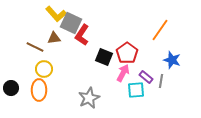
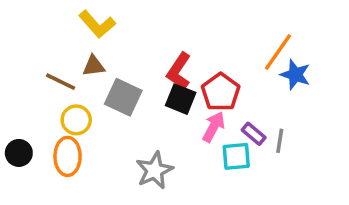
gray square: (71, 23) -> (123, 97), moved
red L-shape: (82, 35) -> (179, 71), moved
blue star: (172, 60) -> (295, 75), moved

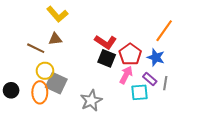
red L-shape: (179, 71) -> (106, 42), turned -90
blue star: (295, 75) -> (156, 57), moved
gray square: (123, 97) -> (56, 83), moved

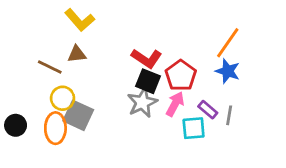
blue star: (156, 57) -> (228, 71), moved
gray star: (91, 101) -> (142, 103), moved

